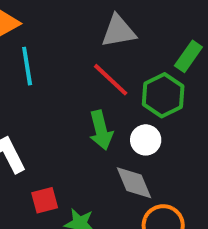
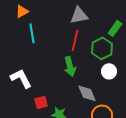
red line: (111, 80) -> (75, 40), turned 60
white circle: (146, 140) -> (109, 71), moved

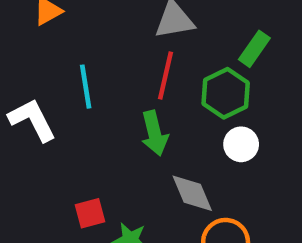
cyan line: (32, 33) -> (86, 87), moved
white L-shape: (21, 78) -> (32, 120), moved

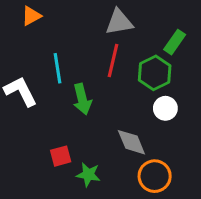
green arrow: (154, 133) -> (82, 99), moved

